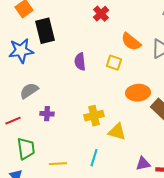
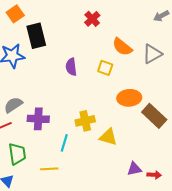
gray semicircle: (29, 91) -> (13, 105), moved
purple cross: (47, 114) -> (38, 119), size x1.5
cyan line: (94, 158) -> (64, 143), moved

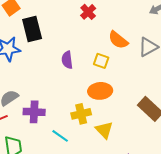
orange ellipse: (129, 98) -> (100, 91), moved
yellow triangle: (108, 137) -> (104, 130), turned 30
cyan line: (64, 143) -> (60, 136), turned -72

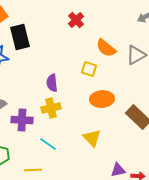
purple semicircle: (67, 60) -> (52, 83), moved
orange ellipse: (100, 91) -> (102, 99), moved
yellow cross: (81, 114) -> (51, 108), moved

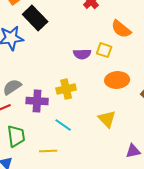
black rectangle: (20, 37) -> (35, 18), turned -30
purple semicircle: (52, 83) -> (82, 54), moved, turned -84

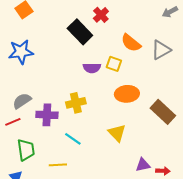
black rectangle: (35, 18) -> (80, 32), moved

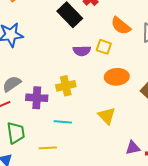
cyan line: (73, 139) -> (63, 122), turned -30

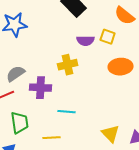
yellow cross: (66, 86) -> (68, 65), moved
yellow triangle: (107, 116) -> (111, 134), moved

